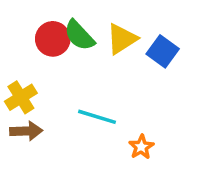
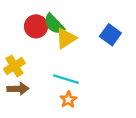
yellow triangle: (122, 39) -> (66, 38), moved
orange star: (141, 147) -> (68, 100), moved

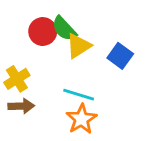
blue square: (110, 35) -> (120, 56), moved
orange star: (68, 100) -> (81, 119), size x1.5

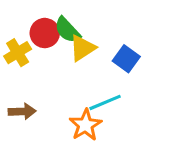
yellow cross: (17, 79) -> (18, 53), moved
cyan line: (79, 95) -> (105, 102), moved, turned -40

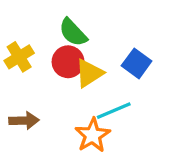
red circle: (45, 33) -> (68, 62), moved
yellow triangle: (82, 48) -> (89, 73), moved

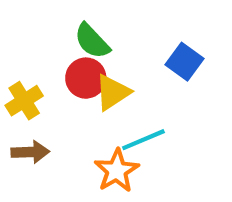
yellow cross: (19, 57) -> (24, 101), moved
blue square: (137, 63) -> (185, 62), moved

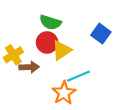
green semicircle: (92, 41) -> (50, 22), turned -30
brown arrow: (30, 152) -> (29, 67), moved

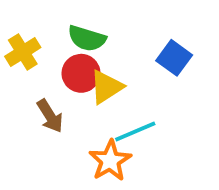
yellow cross: (13, 55) -> (23, 52), moved
brown arrow: (29, 67) -> (50, 116), turned 60

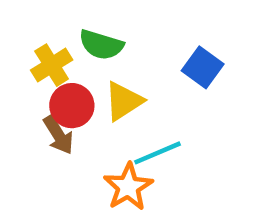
yellow cross: (23, 52) -> (52, 65), moved
red circle: (81, 73) -> (72, 106), moved

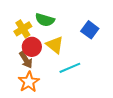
yellow triangle: (124, 101) -> (55, 45), turned -48
orange star: (128, 187) -> (29, 82), moved

